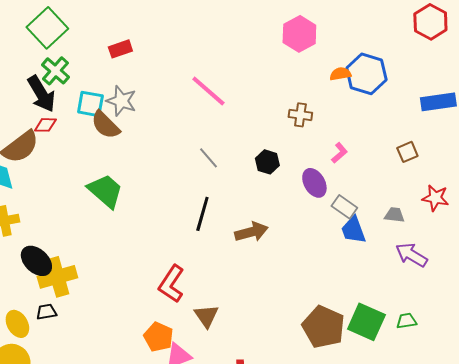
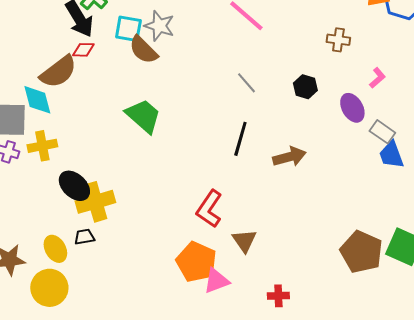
orange pentagon: (158, 337) -> (196, 262), size x1.4

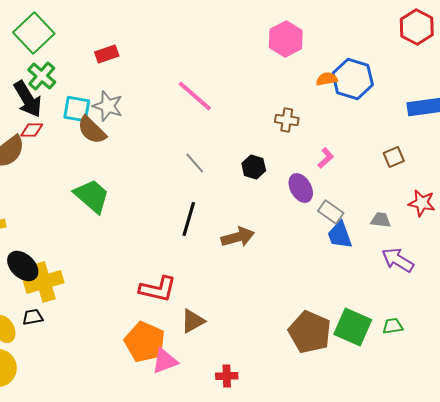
red L-shape: (209, 209) -> (158, 289), turned -111
brown triangle: (244, 241) -> (193, 321), turned 36

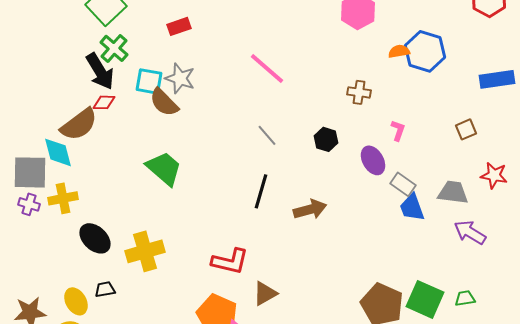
pink L-shape: (326, 158) -> (398, 130), turned -30
gray trapezoid: (381, 220) -> (453, 192), size x1.5
yellow cross: (44, 282) -> (145, 251), moved

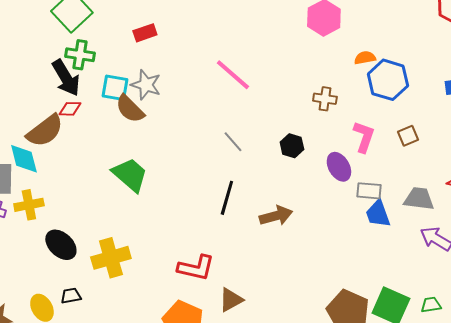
green cross: (114, 48) -> (80, 55), turned -32
blue hexagon: (425, 51) -> (388, 80), moved
brown square: (466, 129) -> (408, 136), moved
pink L-shape: (398, 130) -> (364, 137), size x1.5
gray rectangle: (403, 184) -> (369, 191), turned -30

